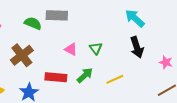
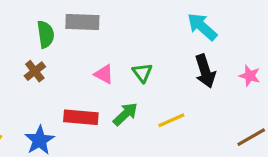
green semicircle: (33, 23) -> (46, 34), turned 60
brown cross: (22, 55) -> (35, 71), moved, size x0.6
pink star: (166, 62) -> (250, 76), moved

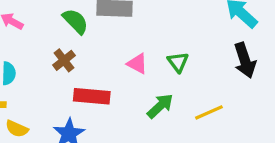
green semicircle: (46, 34) -> (75, 21), turned -36
red rectangle: (81, 117) -> (92, 96), moved

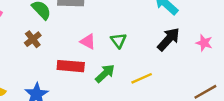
black arrow: (245, 60) -> (169, 39), turned -120
red rectangle: (92, 96) -> (71, 66), moved

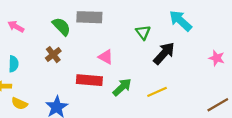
black arrow: (169, 39) -> (164, 53), moved
green triangle: (118, 40) -> (143, 32), moved

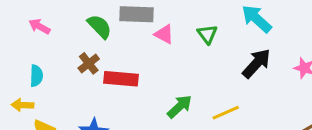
black arrow: (164, 53) -> (257, 63), moved
pink triangle: (106, 57) -> (164, 34), moved
red rectangle: (89, 80) -> (121, 79), moved

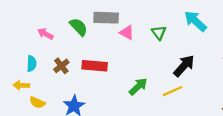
pink arrow: (39, 26) -> (45, 34), moved
brown cross: (89, 63) -> (61, 66), moved
black arrow: (257, 63) -> (184, 66), moved

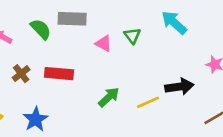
pink triangle: (127, 33) -> (104, 43), moved
black arrow: (184, 66) -> (179, 87), moved, turned 40

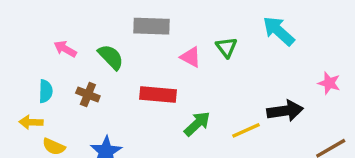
green semicircle: (41, 29) -> (111, 57), moved
brown cross: (21, 74) -> (88, 94), turned -30
red rectangle: (59, 74) -> (158, 94), moved

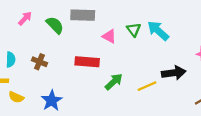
cyan arrow: (279, 31) -> (158, 31), moved
pink arrow: (65, 49) -> (25, 18), moved, turned 104
green semicircle: (111, 57) -> (55, 25), moved

